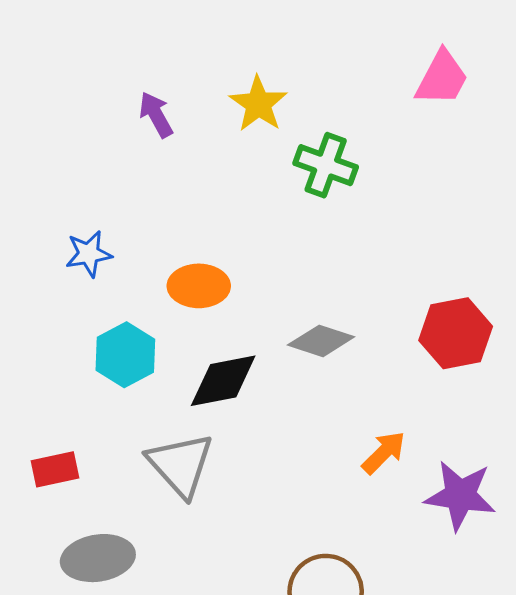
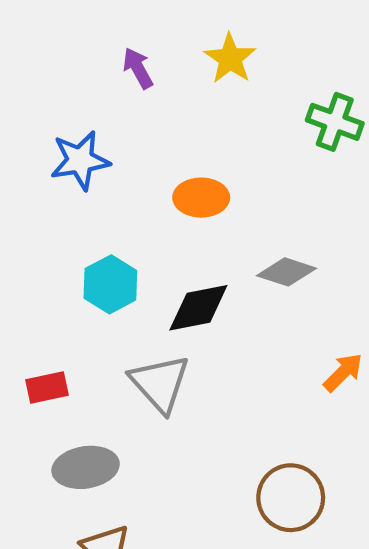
green cross: (326, 165) -> (335, 122), moved
blue star: (89, 254) -> (80, 160), moved, size x1.4
orange ellipse: (199, 286) -> (201, 198), moved

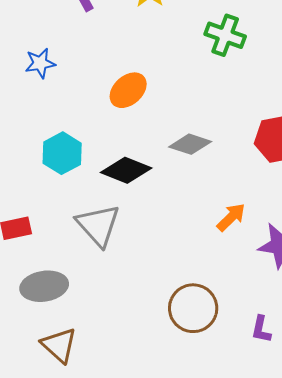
blue star: (80, 160) -> (40, 63), size x0.7
orange ellipse: (201, 198) -> (128, 90), turned -42
black diamond: (198, 308) -> (126, 170), turned 33

